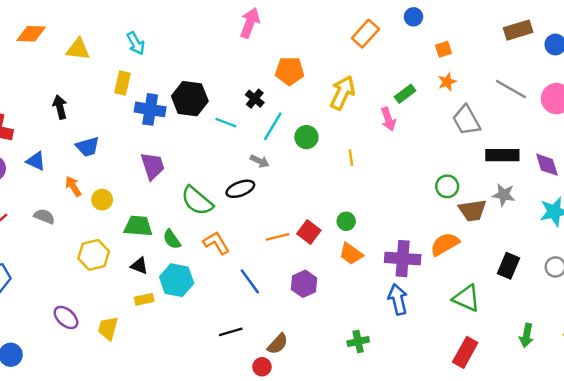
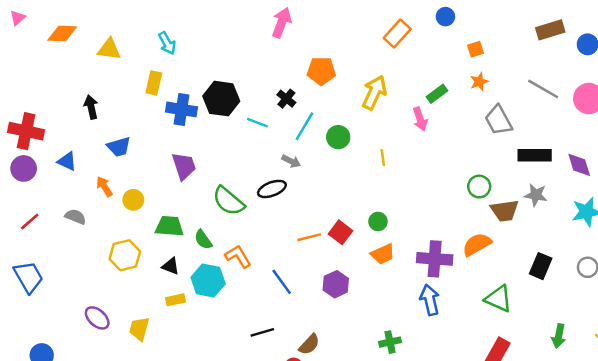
orange L-shape: (216, 243) -> (238, 256), moved
orange trapezoid: (351, 254) -> (383, 254), turned -60

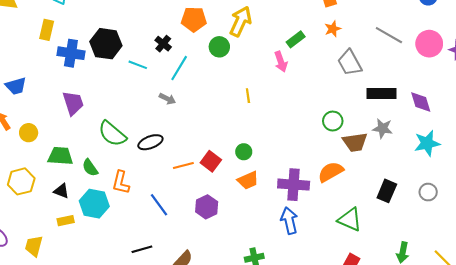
yellow arrow: (374, 93) -> (241, 21), moved
green circle: (338, 137) -> (219, 47), moved
black ellipse: (272, 189) -> (150, 142), moved
orange L-shape: (238, 256) -> (121, 182), turned -135

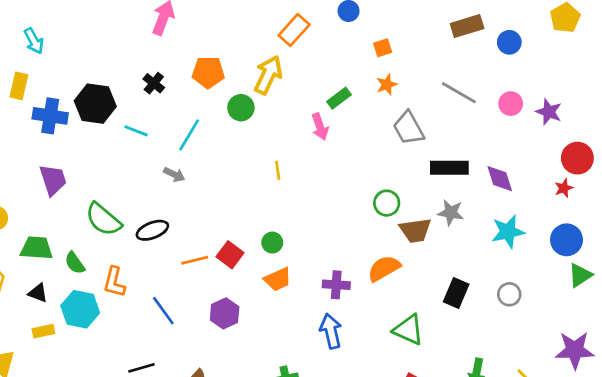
black cross: (163, 44) -> (154, 83), moved
pink circle: (429, 44) -> (511, 104), size x0.7
purple cross: (294, 185) -> (336, 285), size x0.7

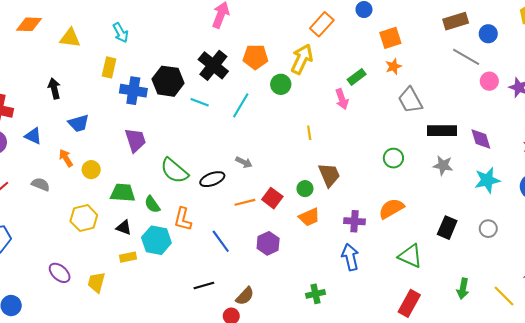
orange square: (383, 48) -> (390, 38), size x1.5
black cross: (154, 83) -> (213, 65), size x1.8
gray line: (459, 93) -> (466, 57), moved
gray arrow: (174, 174) -> (244, 162), moved
brown trapezoid: (415, 230) -> (329, 175), moved, turned -105

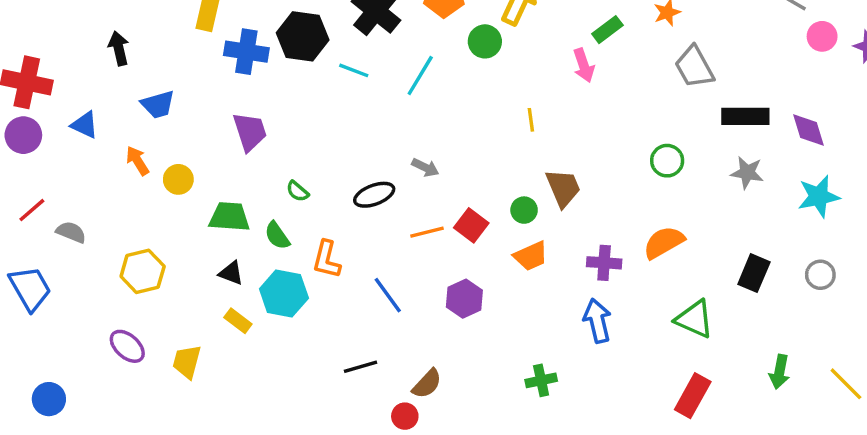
green semicircle: (174, 171) -> (298, 191), moved, size x0.5
gray semicircle: (41, 184) -> (71, 232), moved
yellow hexagon: (84, 218) -> (143, 271), moved
yellow rectangle: (128, 257) -> (238, 321), turned 49

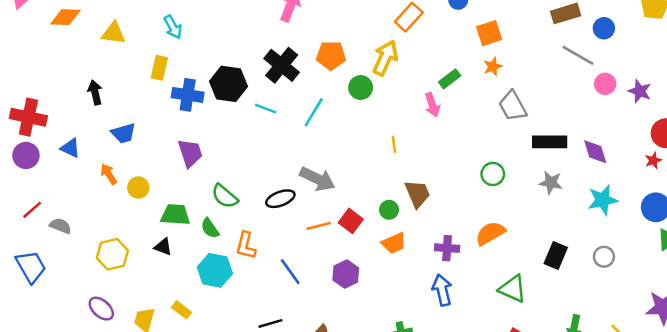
gray arrow: (425, 167) -> (317, 179), size x1.8
green semicircle: (298, 191) -> (225, 196), size x1.6
black triangle: (231, 273) -> (163, 247), moved
yellow rectangle: (238, 321) -> (182, 310), moved

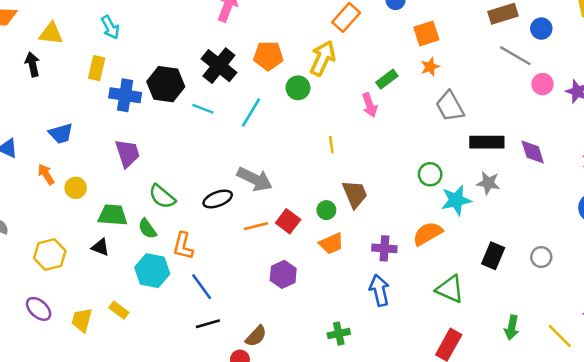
black arrow: (95, 92) -> (32, 64), moved
cyan star: (603, 200) -> (456, 200), moved
blue line: (290, 272) -> (202, 287), moved

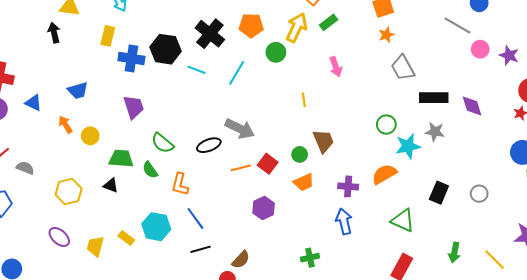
green rectangle: (387, 79) -> (329, 22), moved
cyan hexagon: (152, 271) -> (156, 227), moved

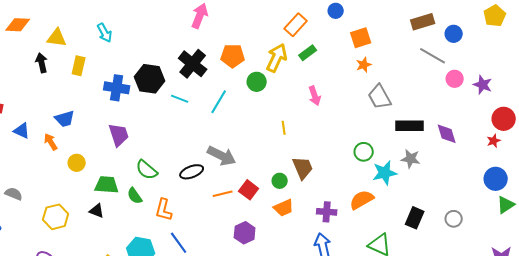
yellow rectangle: (108, 36) -> (79, 66), moved
orange arrow: (65, 125) -> (51, 142), moved

